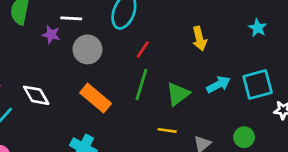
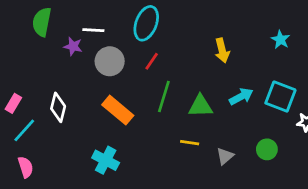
red line: (143, 49) -> (152, 61), moved
cyan square: (258, 85) -> (280, 97), turned 36
green triangle: (178, 94) -> (200, 106), turned 35
white diamond: (36, 95) -> (58, 107), turned 44

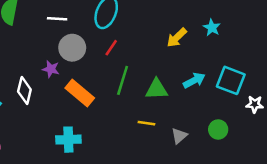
cyan star: (280, 40) -> (212, 28), moved
purple star: (73, 46) -> (51, 69), moved
yellow arrow: (222, 50) -> (177, 38), turned 60
cyan cross: (106, 160) -> (68, 140), turned -30

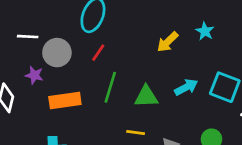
white line: (57, 19) -> (28, 37), moved
orange rectangle: (80, 93) -> (65, 101), turned -48

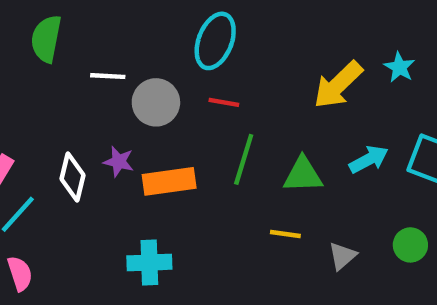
yellow arrow: (168, 42) -> (338, 85), size x1.4
red line: (98, 53) -> (224, 102), turned 66
purple star: (34, 75) -> (119, 162), moved

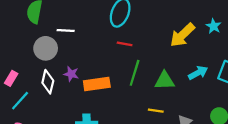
gray circle: (156, 102) -> (46, 48), moved

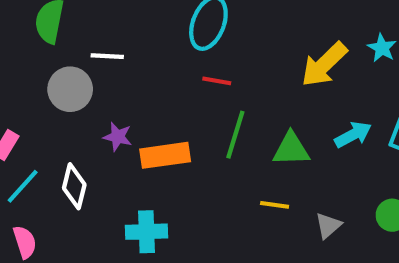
white diamond: (48, 82) -> (74, 186), moved

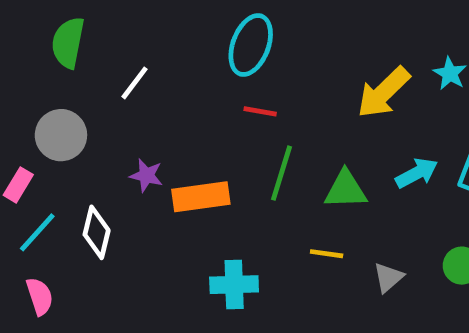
white line: (107, 56) -> (134, 83), turned -56
gray circle: (70, 89) -> (61, 135), moved
cyan cross: (147, 232) -> (234, 285), moved

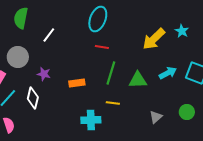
purple star: (146, 175) -> (44, 74), moved
orange rectangle: (201, 197) -> (77, 83), size x0.7
yellow line: (327, 254) -> (113, 103), moved

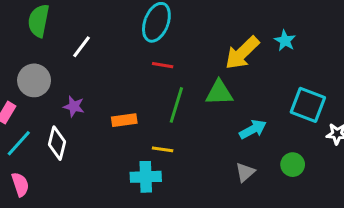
cyan arrow: (168, 73) -> (253, 129), moved
green triangle: (138, 80) -> (219, 93), moved
yellow line: (113, 103) -> (163, 149), moved

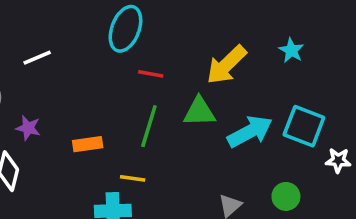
cyan star: (285, 41) -> (291, 50), moved
white line: (81, 47) -> (37, 58), turned 30
red line: (163, 65) -> (151, 74), moved
cyan arrow: (253, 129) -> (250, 132), moved, size x1.4

